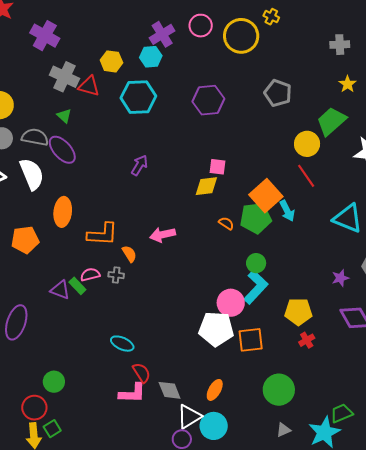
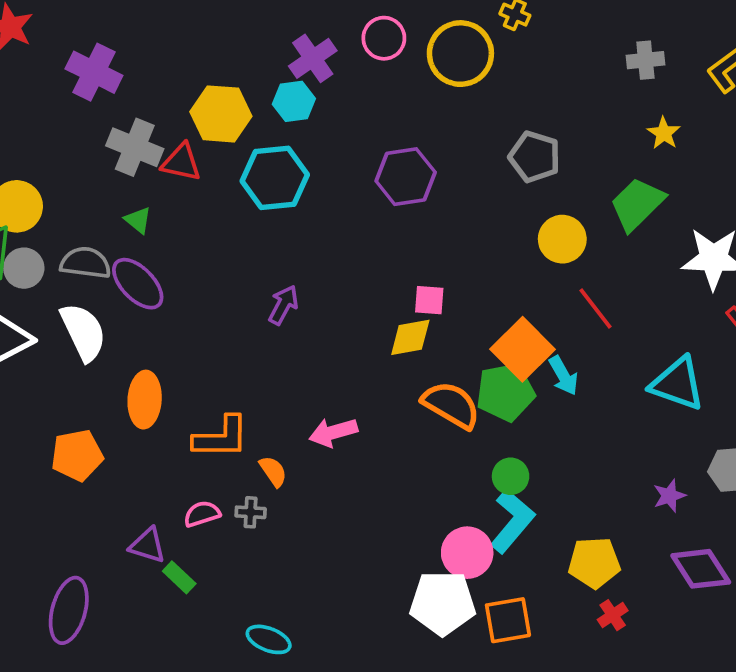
yellow hexagon: (111, 61) -> (221, 114), size x1.4
yellow circle: (307, 144) -> (562, 239), moved
orange semicircle: (226, 223) -> (451, 405), size x2.0
green rectangle: (77, 286) -> (179, 577), moved

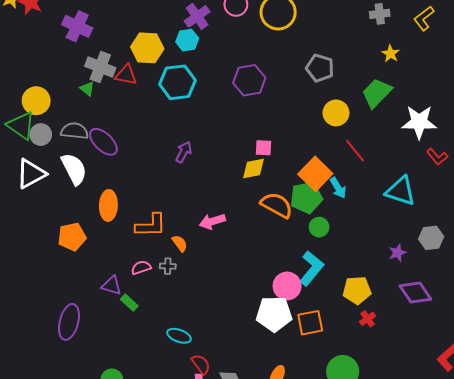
green triangle: (138, 220) -> (87, 89), moved
green circle: (511, 476) -> (319, 227), moved

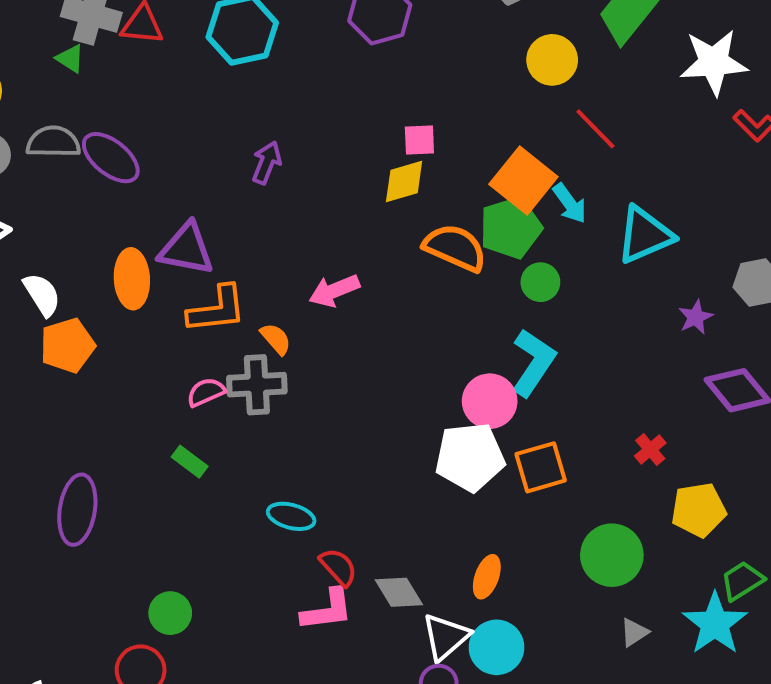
white semicircle: (74, 169) -> (42, 295), moved, size x0.7
cyan triangle: (401, 191) -> (645, 235), moved, turned -36
gray cross: (168, 266) -> (257, 385), size x1.8
purple triangle: (112, 285) -> (186, 249), moved, size x1.4
yellow pentagon: (357, 290) -> (699, 510), moved

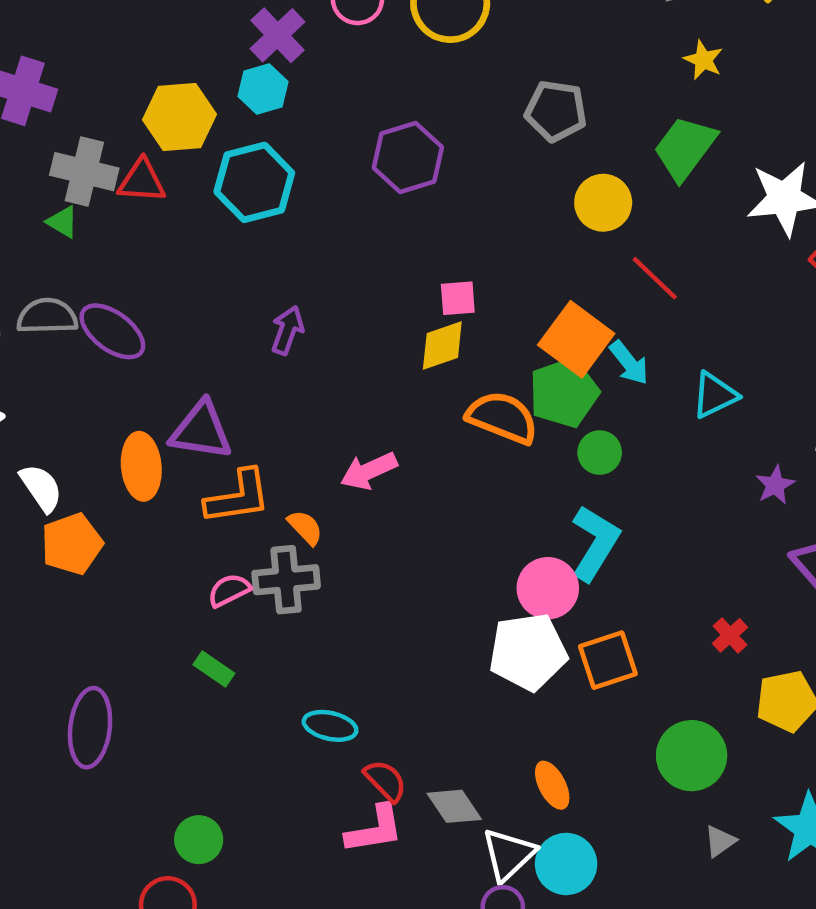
cyan triangle: (645, 235) -> (715, 395), size x0.7
orange ellipse: (487, 577) -> (552, 785), turned -45

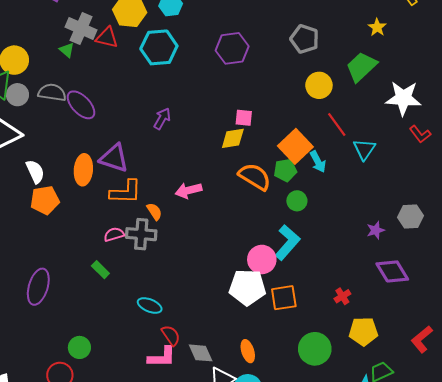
green pentagon: (564, 393) -> (285, 170), size x0.7
cyan triangle: (715, 395) -> (364, 149), moved, turned -40

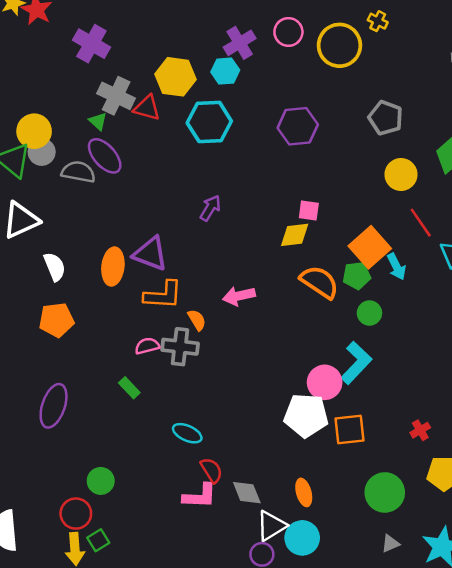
gray circle: (17, 95) -> (42, 152), moved
purple ellipse: (81, 105) -> (105, 156), moved
orange pentagon: (45, 200) -> (56, 320), moved

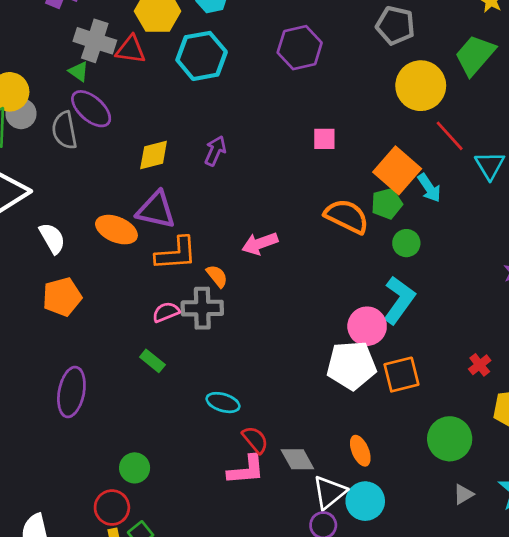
gray semicircle: (78, 172) -> (64, 130), turned -104
yellow circle: (401, 175) -> (421, 86), size x1.4
yellow diamond: (295, 235) -> (154, 155), moved
orange ellipse: (113, 267) -> (116, 230), turned -66

